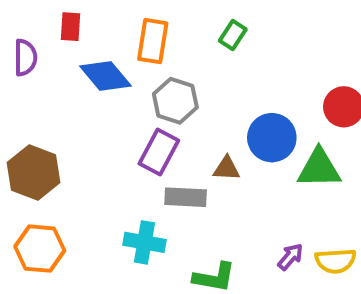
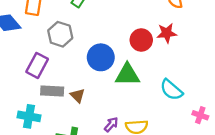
gray hexagon: (175, 101) -> (60, 34), moved
brown triangle: (227, 168) -> (78, 96), moved, turned 42

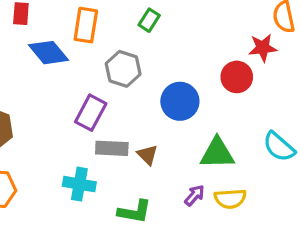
red star: (167, 33) -> (263, 48), moved
green triangle: (127, 75) -> (217, 153), moved

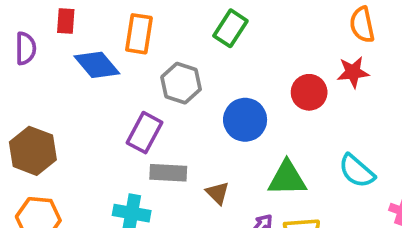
green rectangle: (149, 20) -> (230, 28), moved, size x1.4
red star: (263, 48) -> (353, 72), moved
brown triangle: (147, 155) -> (218, 193), moved

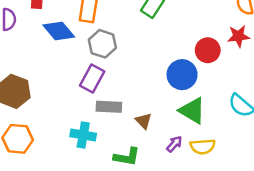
gray hexagon: (181, 83) -> (102, 44), moved
blue circle: (245, 120) -> (182, 75), moved
green triangle: (287, 178) -> (192, 111), turned 32

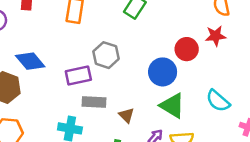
blue diamond: (59, 31) -> (30, 61), moved
gray hexagon: (102, 44) -> (106, 55), moved
purple rectangle: (92, 78) -> (78, 76), turned 50

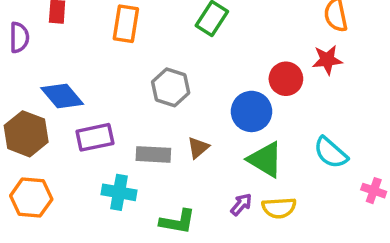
purple rectangle: (78, 76) -> (95, 137), moved
brown triangle: (126, 115) -> (198, 148), moved, turned 35

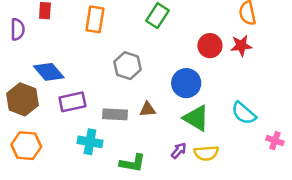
red circle: (286, 79) -> (210, 46), moved
brown triangle: (198, 148) -> (147, 109), turned 35

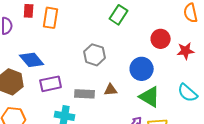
orange rectangle: (95, 19) -> (51, 18), moved
red star: (241, 46) -> (186, 51), moved

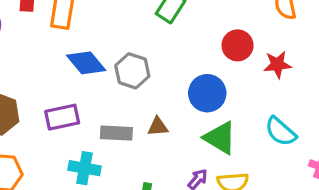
blue diamond: (32, 60) -> (86, 63), moved

